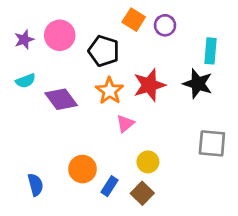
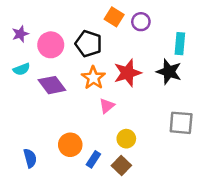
pink circle: (60, 35) -> (51, 45), moved

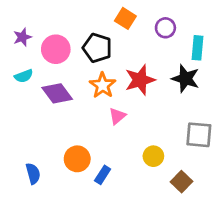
purple circle: (141, 22) -> (165, 28), moved
yellow circle: (126, 139) -> (153, 156), moved
brown square: (121, 165) -> (181, 182), moved

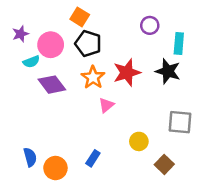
orange square: (125, 18) -> (80, 17), moved
cyan semicircle: (24, 76) -> (31, 62), moved
orange circle: (77, 159) -> (55, 168), moved

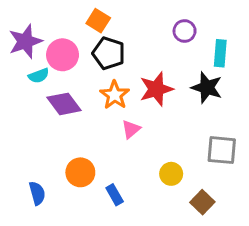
purple star: (20, 34) -> (25, 41), size x1.6
blue rectangle: (93, 158) -> (115, 195), turned -63
orange circle: (55, 168) -> (80, 172), moved

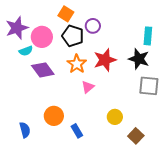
purple circle: (185, 31) -> (93, 26), moved
gray square: (222, 150) -> (149, 86), moved

